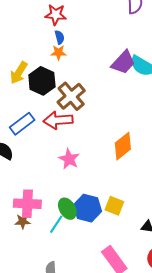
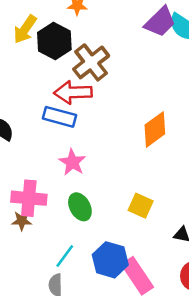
blue rectangle: (22, 124) -> (59, 117), moved, turned 50
pink star: (69, 159) -> (72, 162), moved
blue hexagon: (87, 208) -> (110, 260), moved
cyan line: (56, 224) -> (65, 256), moved

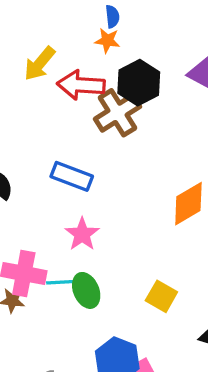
black hexagon: (54, 41) -> (139, 83), moved
red arrow: (73, 92) -> (81, 85), moved
cyan line: (65, 256) -> (62, 282), moved, turned 45

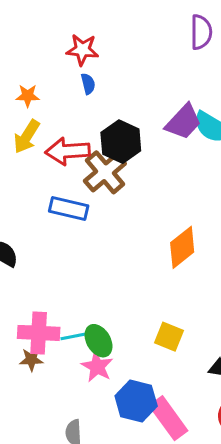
orange star: (107, 40) -> (28, 96), moved
blue rectangle: (72, 176) -> (69, 208), moved
pink star: (82, 234) -> (97, 367), moved

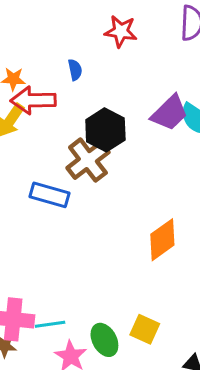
red star: (82, 50) -> (121, 31), moved
red arrow: (68, 151) -> (33, 100), moved
green ellipse: (98, 341) -> (104, 340), moved

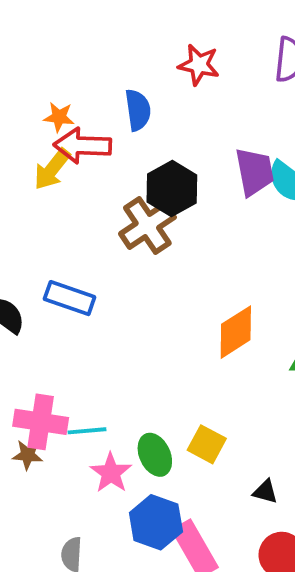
blue semicircle: (75, 70) -> (138, 110), size x1.5
purple trapezoid: (170, 113) -> (255, 172), turned -60
blue rectangle: (49, 195) -> (70, 298), moved

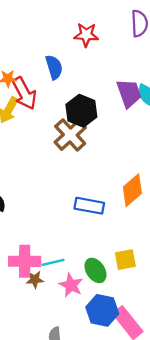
red arrow: (83, 146) -> (24, 93), turned -112
blue rectangle: (70, 298) -> (89, 206), moved
yellow square: (207, 444) -> (125, 260), turned -30
brown star: (28, 455) -> (35, 280), moved

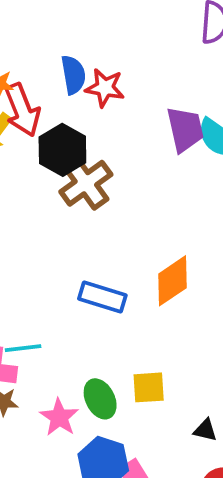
red star: (86, 35) -> (105, 88), moved
black hexagon: (81, 111) -> (62, 150), moved
cyan line: (53, 262) -> (23, 348), moved

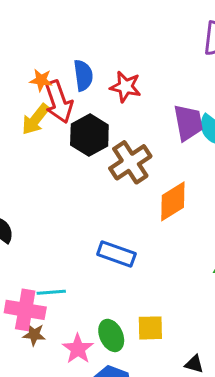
blue semicircle: (73, 75) -> (83, 75), moved
brown cross: (86, 183) -> (130, 162), moved
orange diamond: (172, 281) -> (173, 201), moved

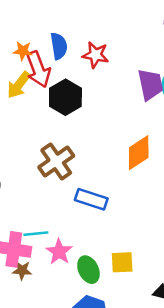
brown cross: (130, 162) -> (56, 161), moved
pink star: (78, 349) -> (59, 252), moved

